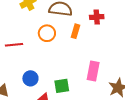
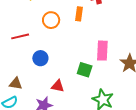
blue circle: (30, 78) -> (40, 58), moved
green square: (62, 86) -> (85, 70), moved, turned 35

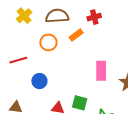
orange rectangle: (79, 14) -> (76, 35), turned 48
green square: (85, 70) -> (80, 103), moved

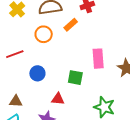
green square: (80, 103) -> (75, 78), moved

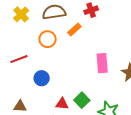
green square: (75, 78) -> (82, 100), moved, turned 35

